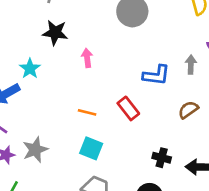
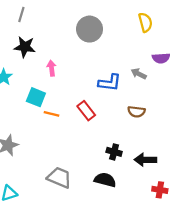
gray arrow: (191, 65) -> (139, 74), turned -64
brown semicircle: (188, 110) -> (136, 112), turned -138
cyan square: (91, 148) -> (36, 97), moved

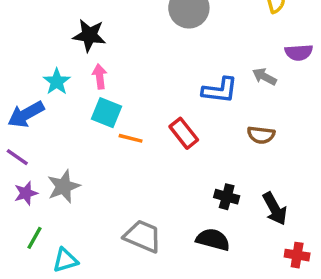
pink arrow: (52, 68) -> (100, 77), moved
black arrow: (145, 160) -> (275, 209), turned -120

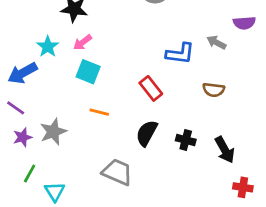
pink arrow: (100, 77) -> (83, 42), turned -120
orange line: (131, 138) -> (99, 112), moved
black semicircle: (213, 240) -> (147, 133), moved, turned -76
cyan triangle: (65, 260) -> (55, 192), turned -45

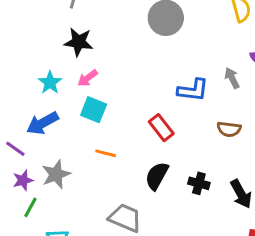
gray arrow: (216, 42) -> (232, 78), turned 36
blue arrow: (23, 73) -> (42, 123), moved
green line: (30, 173) -> (30, 207), moved

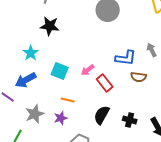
pink arrow: (88, 78) -> (88, 70), moved
brown semicircle: (229, 129) -> (139, 77), moved
purple star: (23, 180) -> (61, 118), moved

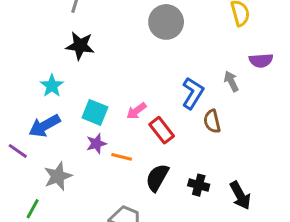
blue L-shape: (126, 58) -> (193, 93), turned -65
brown semicircle: (139, 77) -> (212, 121), turned 70
orange line: (68, 100) -> (122, 157), moved
purple star: (61, 118) -> (96, 144), moved

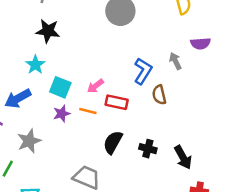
cyan star: (52, 86) -> (35, 65), moved
red rectangle: (162, 130) -> (117, 102), turned -40
orange line: (122, 157) -> (88, 111), moved

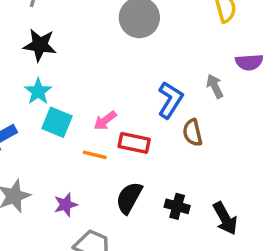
cyan star: (35, 65) -> (38, 91), moved
purple star: (62, 114) -> (66, 205), moved

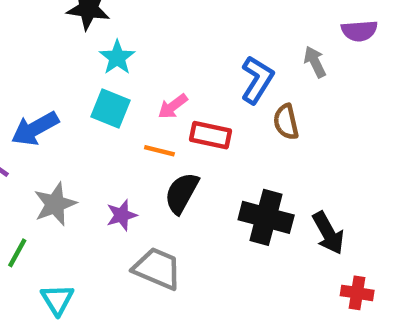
cyan star: (38, 91) -> (117, 57), moved
black semicircle: (129, 198) -> (182, 193), moved
black cross: (177, 206) -> (266, 217), size x1.6

